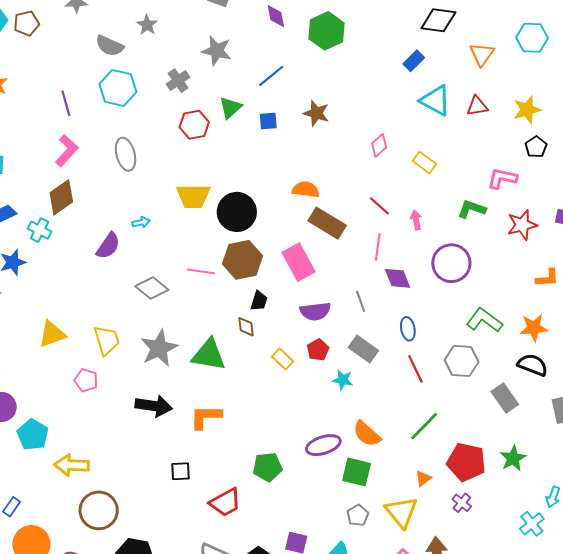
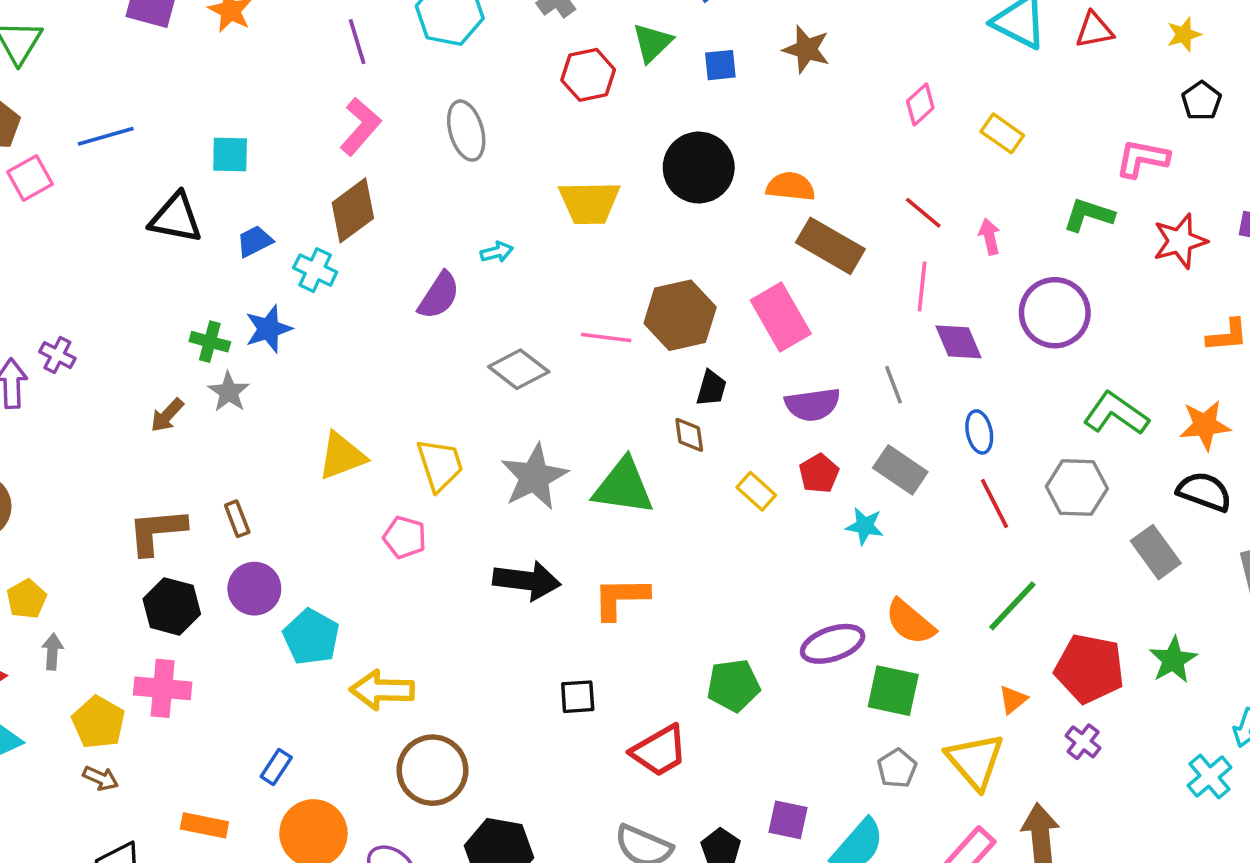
yellow star: (527, 110) -> (1184, 34), size x0.7
black circle: (237, 212) -> (699, 168), moved

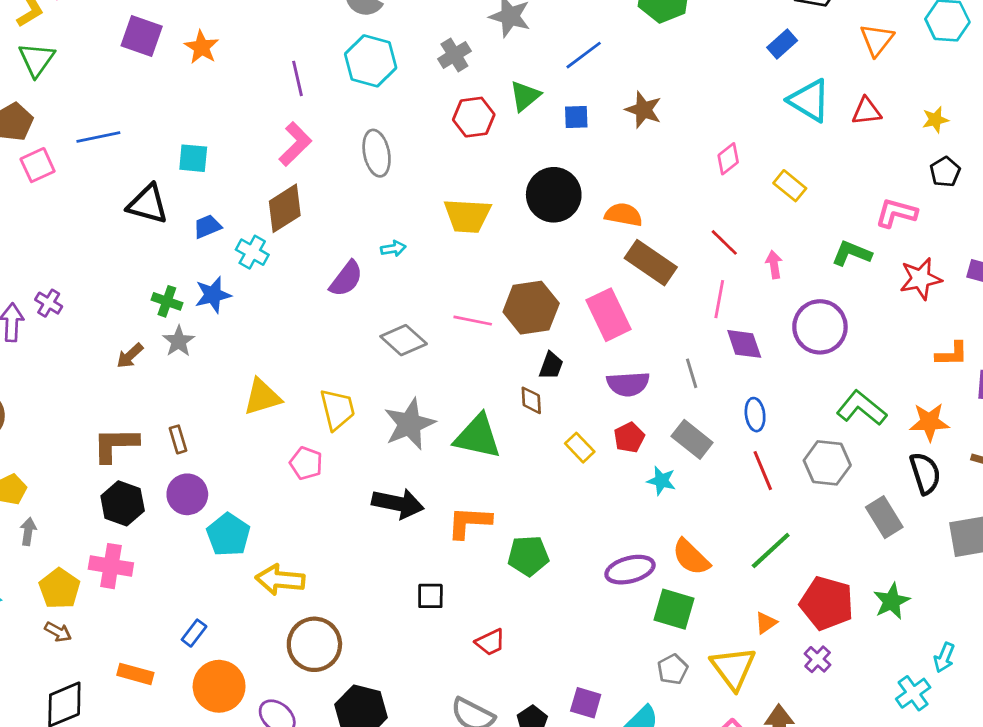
black semicircle: (1204, 492) -> (925, 473), turned 48
green pentagon: (733, 685) -> (528, 556), moved
red trapezoid: (659, 751) -> (490, 642), size x0.7

